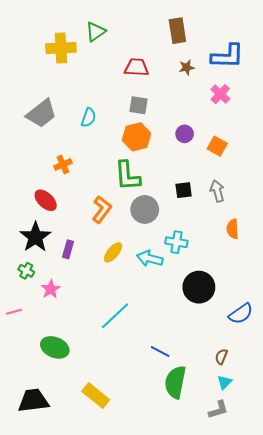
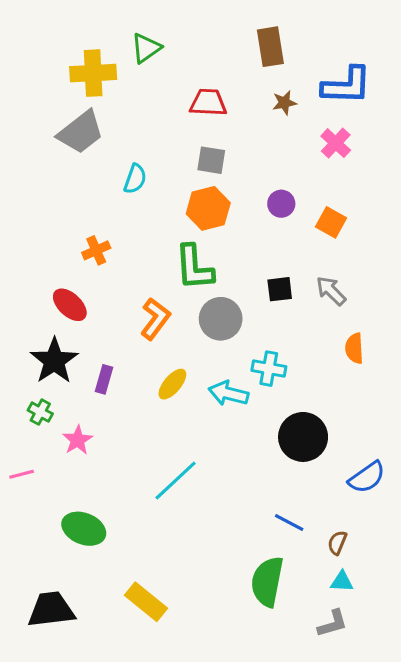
gray trapezoid: (42, 113) -> (81, 132), moved
gray arrow: (217, 191) -> (331, 291), turned -30
blue line: (160, 351) -> (289, 522), moved
cyan triangle: (224, 382) -> (342, 582), turned 49

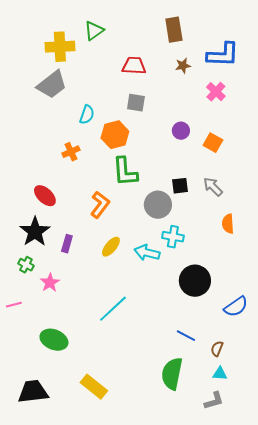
orange hexagon: (208, 208) -> (115, 135), moved
orange cross: (96, 250) -> (71, 152), moved
gray circle: (221, 319) -> (158, 205), moved

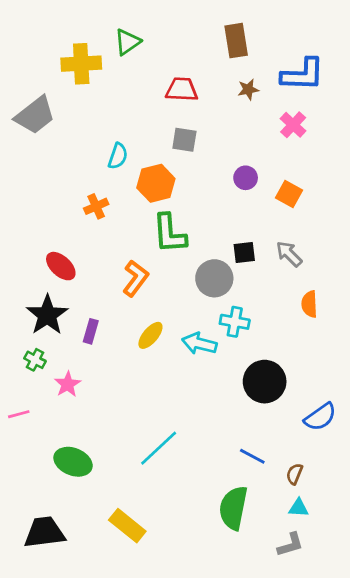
gray trapezoid: (52, 85) -> (35, 115), moved
cyan line: (113, 309) -> (159, 448), moved

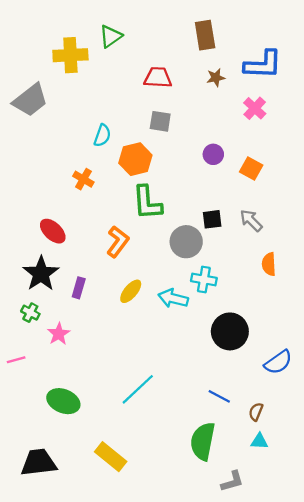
orange cross: (96, 206) -> (83, 179), turned -36
gray L-shape: (290, 545) -> (232, 481), moved

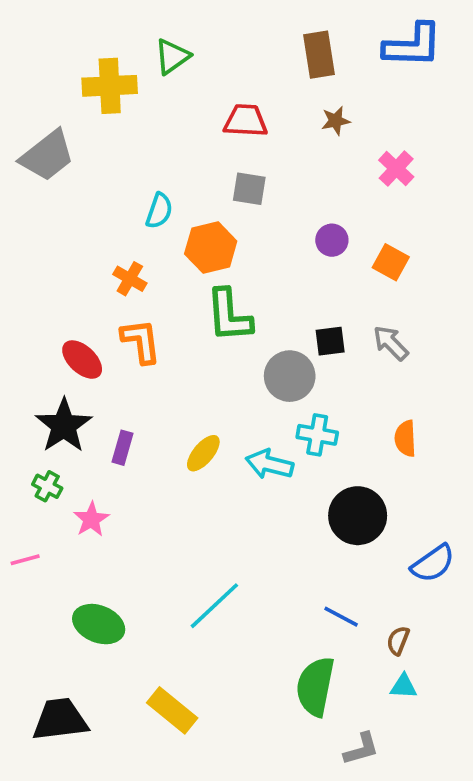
blue L-shape: (263, 65) -> (413, 45), moved
orange L-shape: (118, 242) -> (141, 341), moved, turned -44
orange semicircle: (269, 264) -> (405, 439), moved

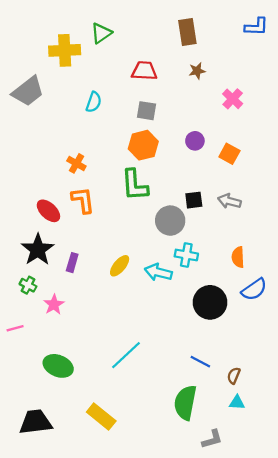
blue L-shape: (413, 45) -> (256, 27), moved, size x0.7
cyan semicircle: (159, 211) -> (94, 102), moved
orange hexagon: (211, 247) -> (143, 145), moved
gray arrow: (391, 343) -> (229, 201), turned -30
blue semicircle: (433, 563) -> (254, 289), moved

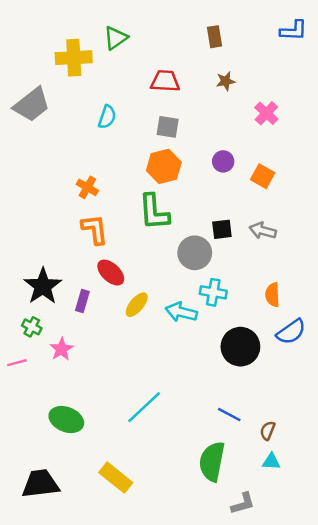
brown rectangle: (187, 32) -> (214, 37), size x0.7
red ellipse: (48, 211) -> (111, 273), moved
pink line: (15, 328) -> (17, 363), moved

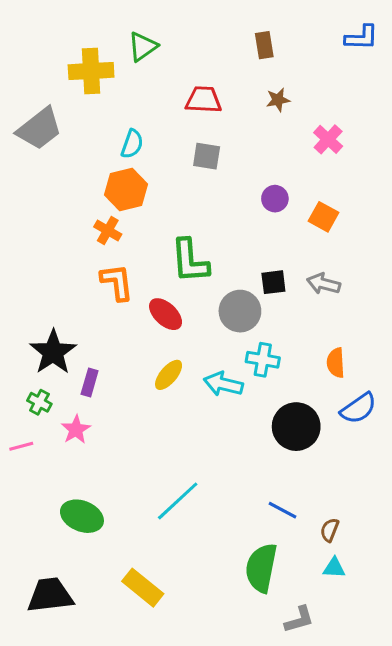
orange hexagon: (164, 166) -> (126, 190), moved
red ellipse: (111, 273) -> (166, 314), moved
purple rectangle: (82, 301) -> (90, 382), moved

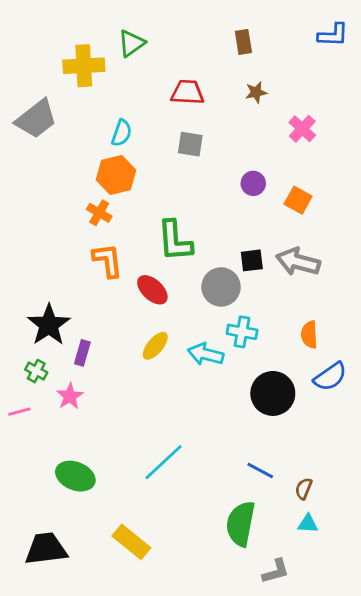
gray arrow: (324, 284) -> (298, 262), size x1.4

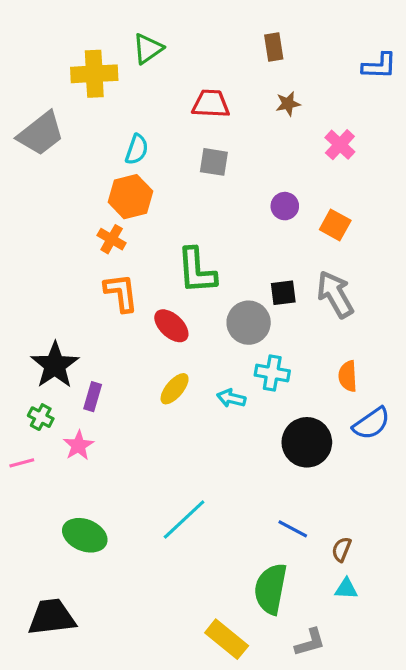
blue L-shape: (333, 35) -> (379, 66), moved
gray arrow: (298, 262) -> (335, 294), turned 45
cyan arrow: (206, 354) -> (231, 398), size x0.7
yellow rectangle: (131, 542) -> (227, 639), moved

